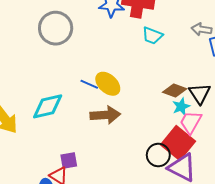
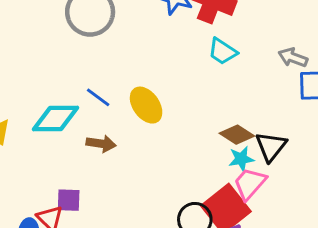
blue line: (89, 84) -> (98, 97), moved
brown arrow: (105, 115) -> (101, 144), moved, size x0.7

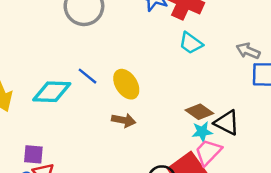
brown arrow: (101, 144) -> (124, 120), moved
black triangle: (271, 146) -> (227, 123), turned -44
purple square: (69, 200) -> (33, 154), moved

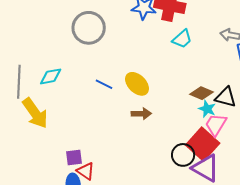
cyan trapezoid: (191, 43) -> (182, 39), turned -65
cyan diamond: (52, 92) -> (51, 76), moved, size x0.7
cyan star: (202, 132) -> (207, 109), turned -30

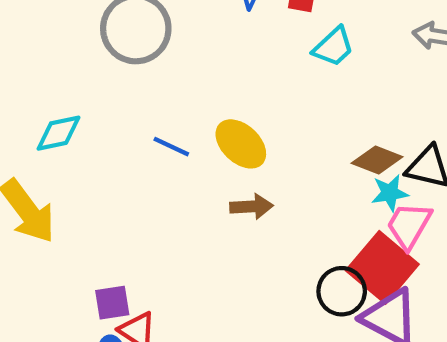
cyan star: (207, 109) -> (390, 193), turned -30

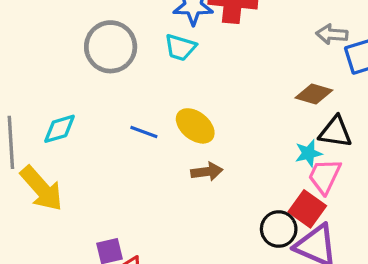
cyan trapezoid: (333, 47) -> (180, 47), moved, turned 64
brown diamond: (377, 160) -> (314, 94), moved
red square: (382, 267) -> (307, 209), size x0.7

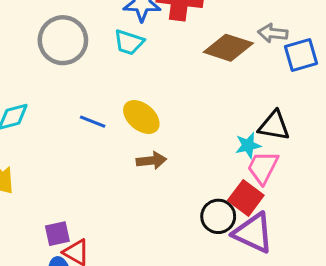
brown diamond: (314, 94) -> (228, 48), moved, size x1.4

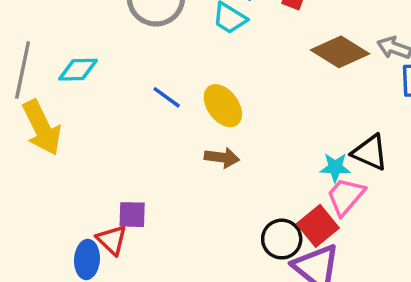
purple square: (57, 234) -> (132, 215), moved

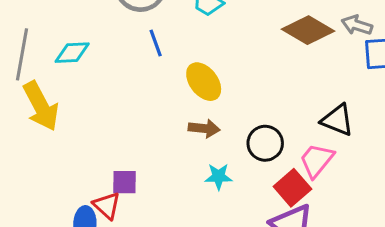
blue line: (167, 97) -> (156, 43), moved, turned 36
cyan star: (335, 167) -> (219, 176), moved
black circle: (282, 239) -> (265, 143), moved

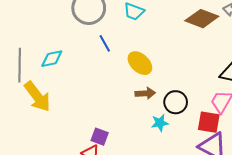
black circle: (265, 143) -> (176, 102), moved
purple square: (124, 182) -> (100, 137), turned 30
red square: (292, 188) -> (209, 122), turned -30

